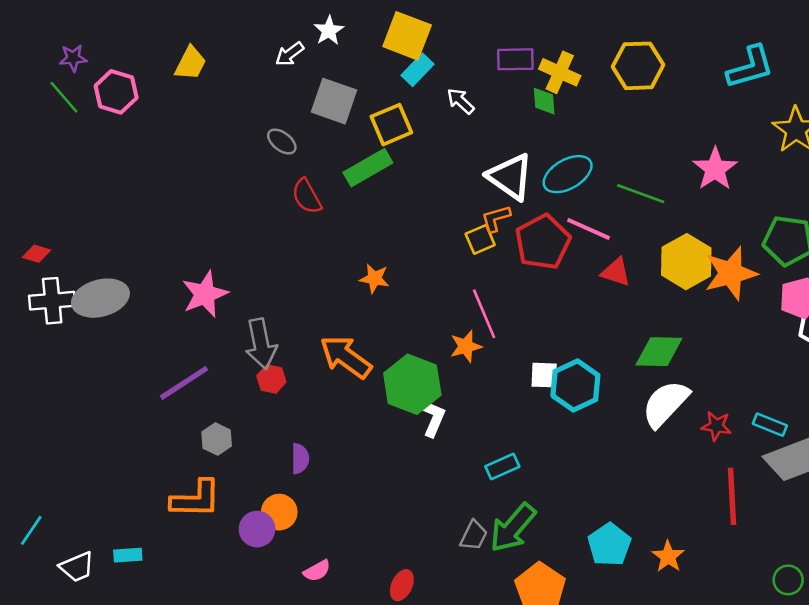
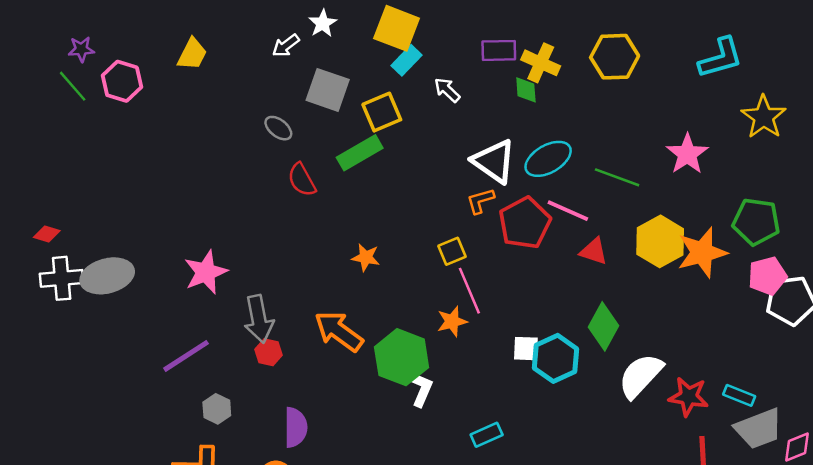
yellow square: (480, 239) -> (452, 251), moved
green diamond: (659, 352) -> (604, 326), moved, turned -63
red star: (716, 426) -> (689, 397), size x1.4
purple semicircle: (300, 459) -> (296, 427), size x1.4

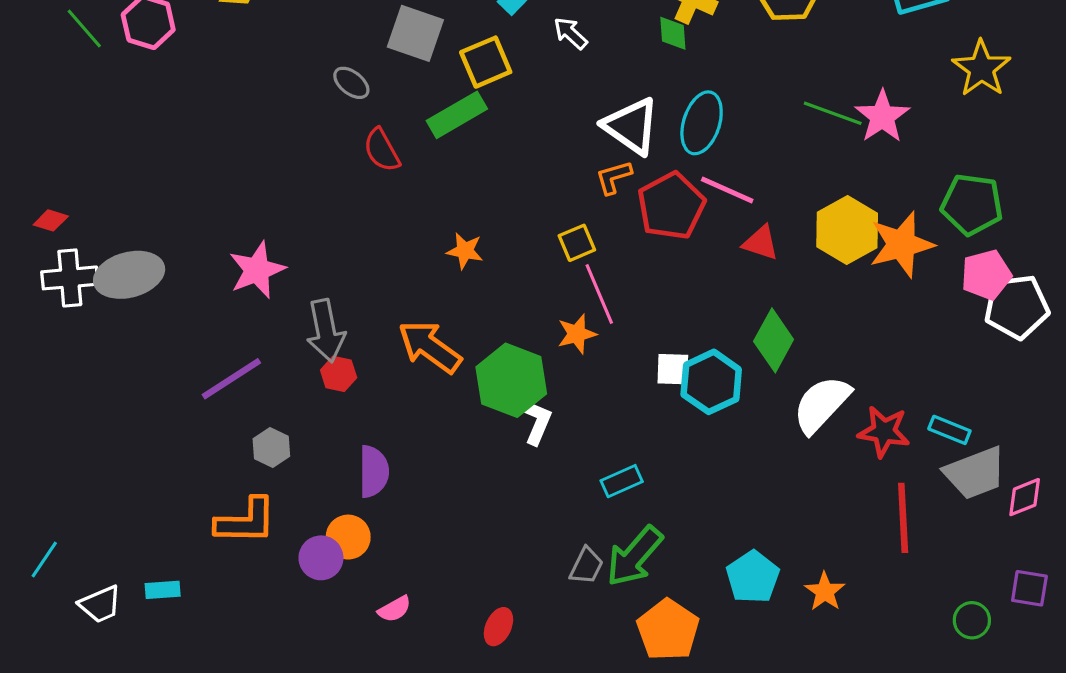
cyan ellipse: (548, 159) -> (702, 123), turned -42
green line: (617, 177) -> (833, 113), moved

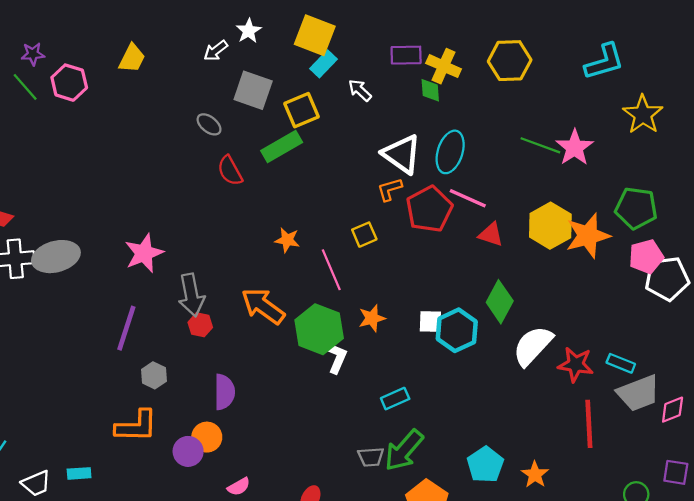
pink line: (599, 294) -> (331, 270), moved
orange star: (577, 334) -> (372, 318), moved
purple line: (231, 379) -> (126, 328), turned -39
gray trapezoid: (586, 566) -> (371, 457), turned 60

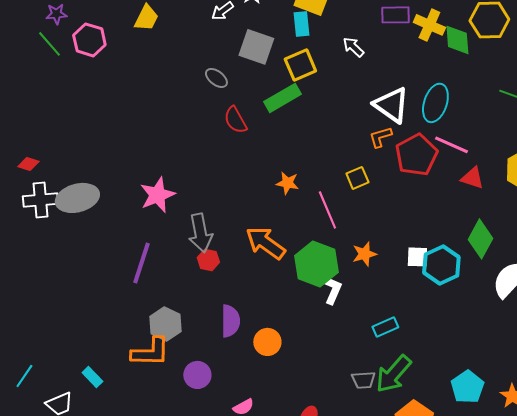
cyan rectangle: (324, 64) -> (301, 24), moved, turned -50
green diamond: (430, 90) -> (457, 40), moved, size x1.4
gray hexagon: (154, 375) -> (165, 324), moved, size x1.4
orange circle: (207, 437) -> (267, 342), moved
cyan rectangle: (79, 473) -> (92, 377), moved, turned 50

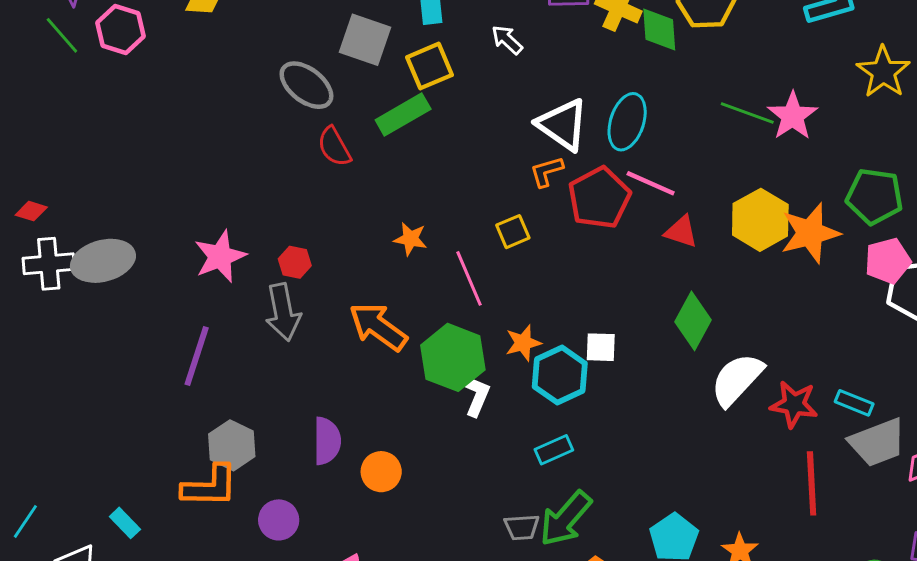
gray ellipse: (216, 78) -> (306, 85), size x1.6
red hexagon: (208, 260) -> (295, 262), moved
cyan hexagon: (441, 265) -> (560, 375), moved

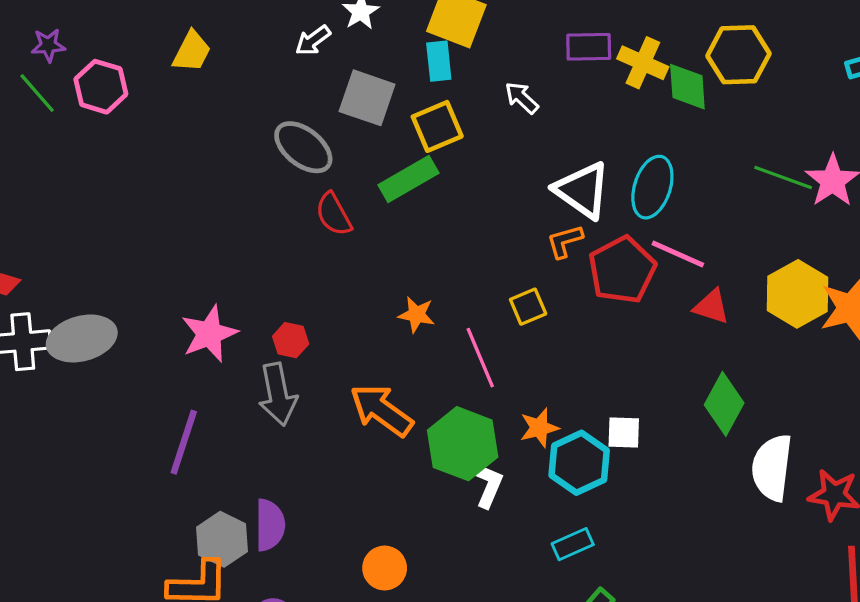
white semicircle: (737, 379) -> (772, 468), turned -36
purple semicircle: (327, 441) -> (270, 525), moved

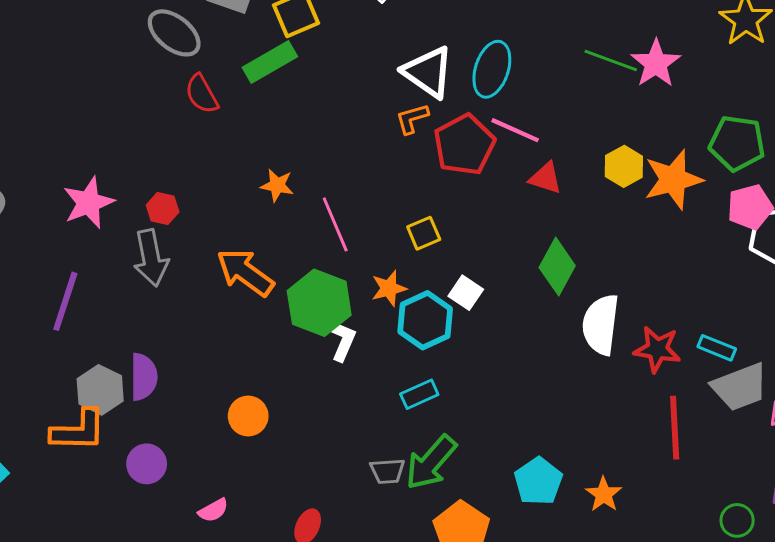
yellow hexagon: (797, 294) -> (624, 166), size x0.7
yellow square: (528, 307) -> (424, 233), moved
white square: (624, 433) -> (466, 293), turned 32

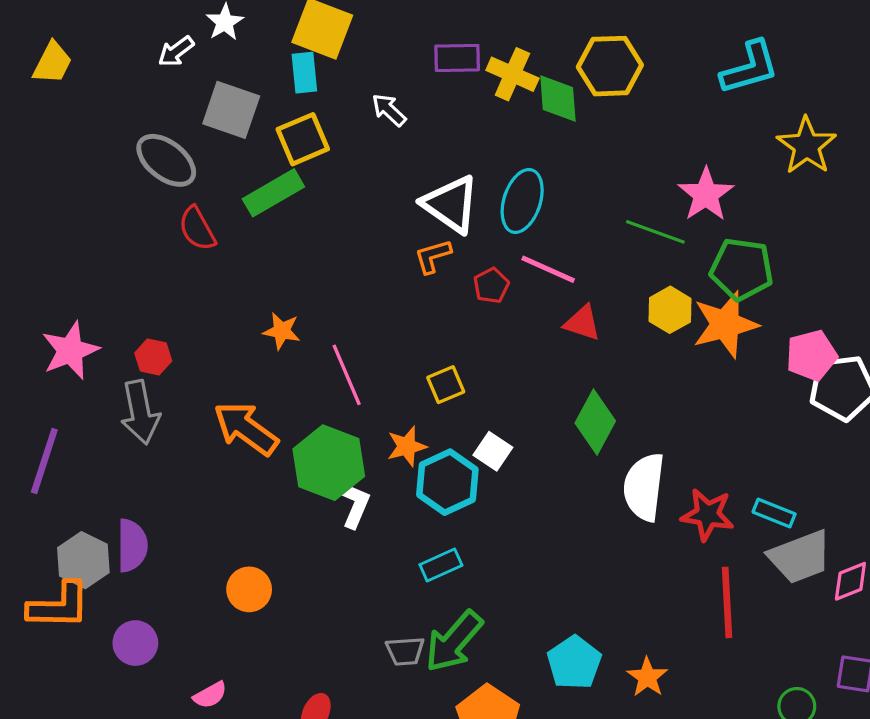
green line: (611, 61) -> (655, 232), moved
green pentagon: (737, 143) -> (742, 269), moved
red pentagon: (464, 145) -> (491, 285), size x0.5

